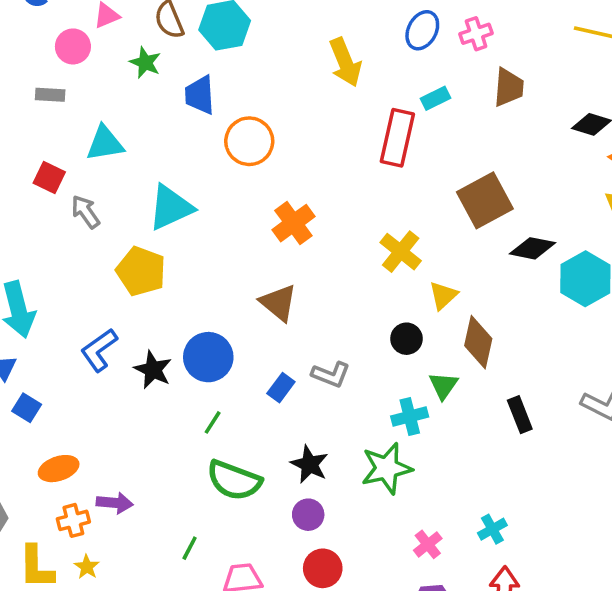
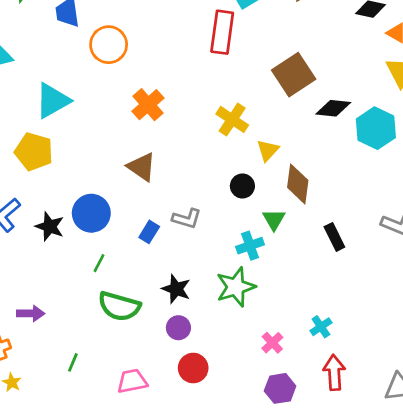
purple arrow: (115, 503) -> (31, 313), moved
green line: (190, 548) -> (73, 362), moved

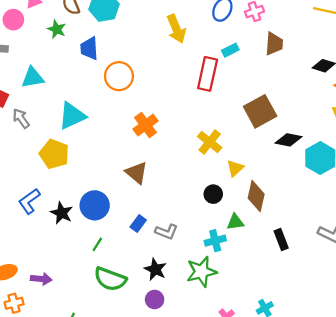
gray L-shape: (187, 219) -> (166, 232), moved
green triangle: (274, 220) -> (235, 222), turned 48

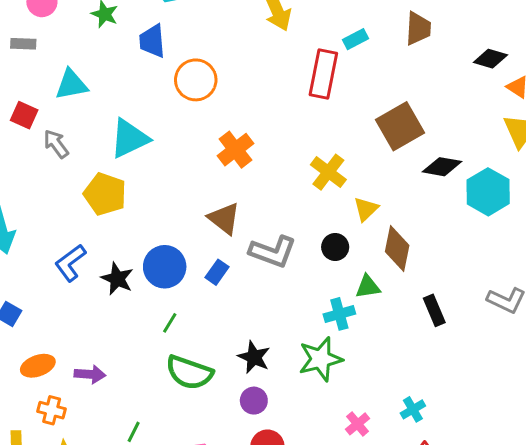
blue rectangle: (138, 224) -> (217, 272), moved
gray L-shape: (166, 232) -> (273, 252), moved, size x1.4
orange cross: (14, 303) -> (52, 410), turned 30

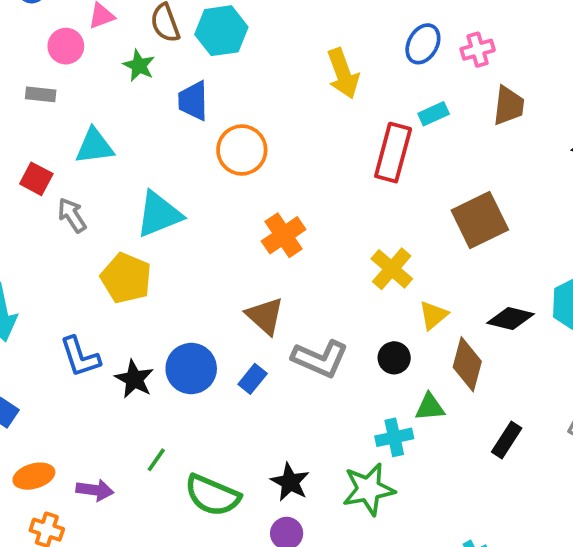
black diamond: (442, 167) -> (511, 319), moved
blue L-shape: (70, 263) -> (80, 357), turned -75
black rectangle: (434, 310) -> (507, 440), turned 52
green line: (170, 323) -> (156, 460), moved

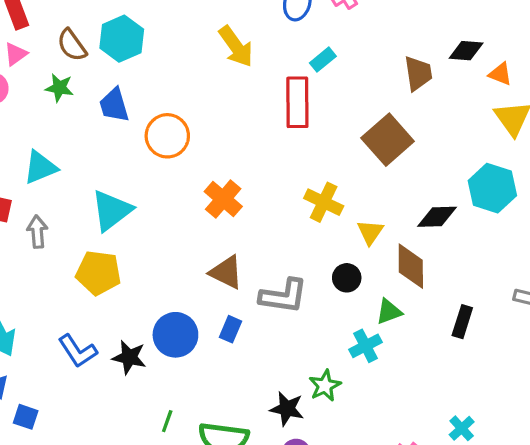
brown trapezoid: (509, 106) -> (418, 73), moved
gray arrow: (72, 215) -> (37, 232), turned 44
green star: (369, 489) -> (325, 386), moved, size x0.7

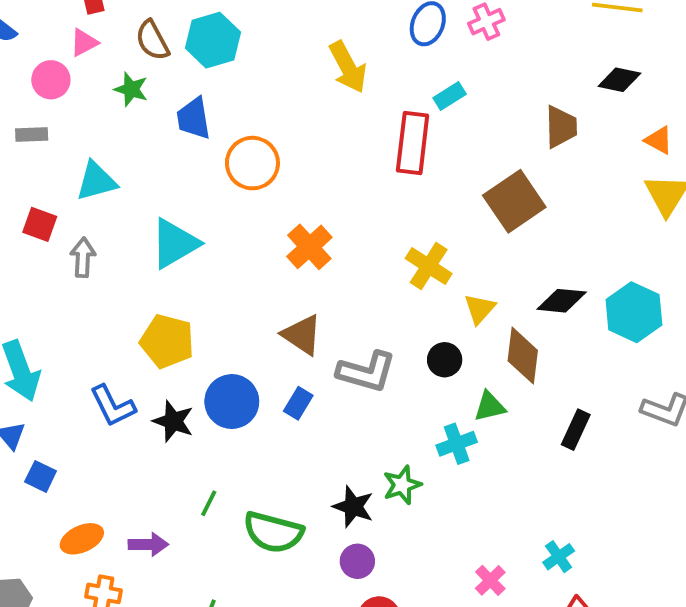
black diamond: (466, 51) -> (619, 80), moved
cyan hexagon: (492, 188) -> (634, 312), moved
yellow pentagon: (98, 273) -> (167, 341), moved

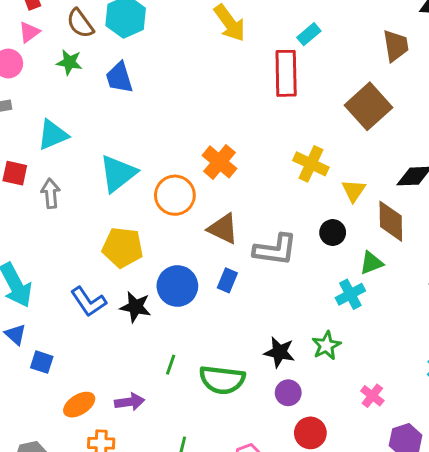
orange circle: (252, 163) -> (175, 195), moved
green star: (402, 485) -> (326, 345), moved
pink cross: (490, 580) -> (372, 396), moved

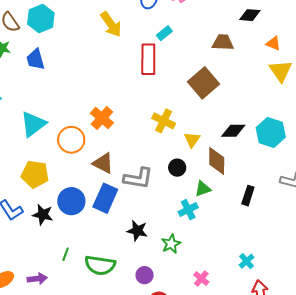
brown trapezoid: (396, 46) -> (223, 42), turned -80
blue rectangle: (227, 280) -> (105, 198), size x1.8
black star: (279, 352) -> (137, 231), moved

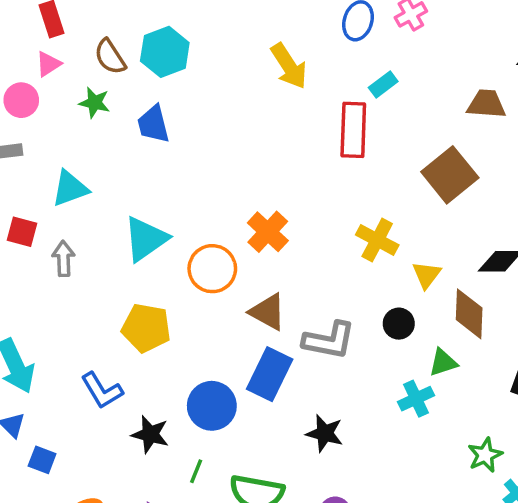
blue circle: (71, 201) -> (212, 406), moved
black star: (43, 215) -> (150, 434), moved
green star: (171, 244) -> (485, 455), moved

